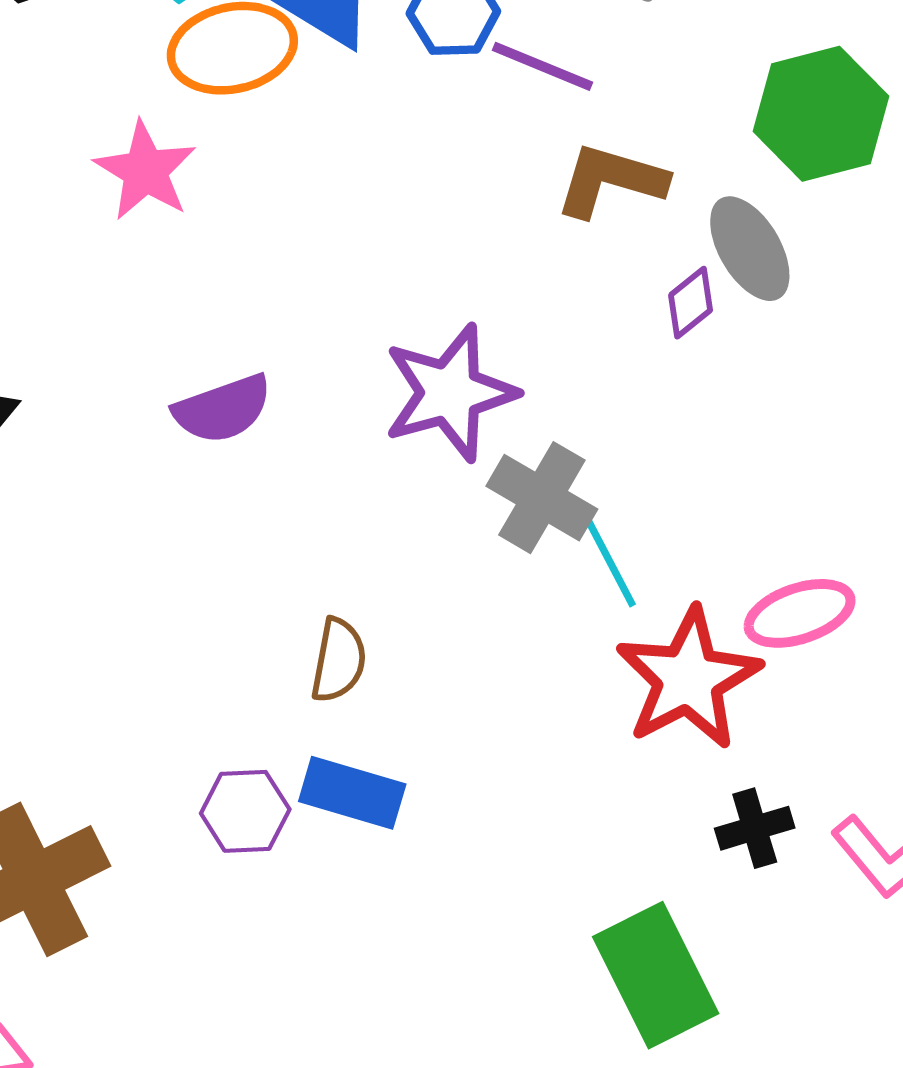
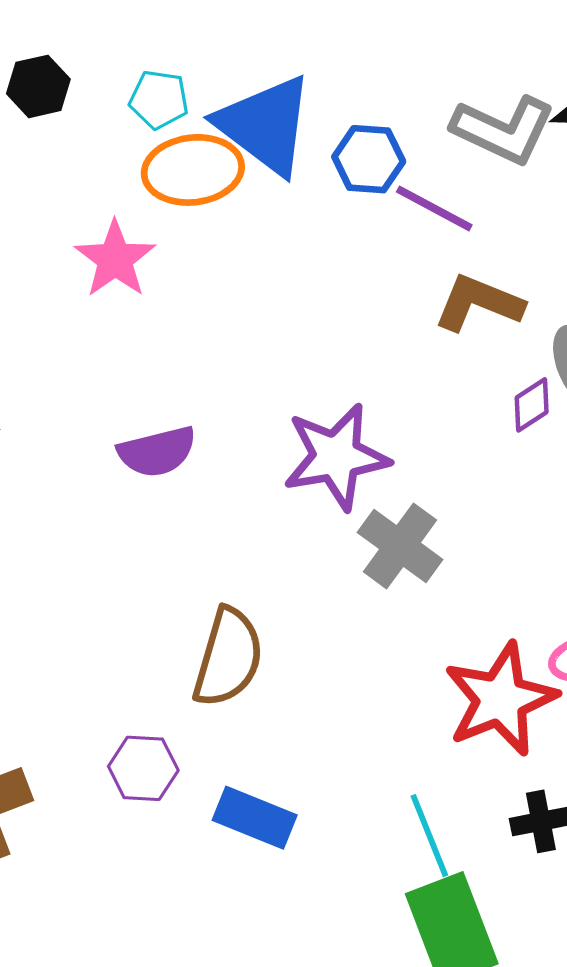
cyan line: (607, 557) -> (429, 836), moved
brown semicircle: (339, 660) -> (228, 657), size x1.5
blue rectangle: (352, 793) -> (255, 818), moved

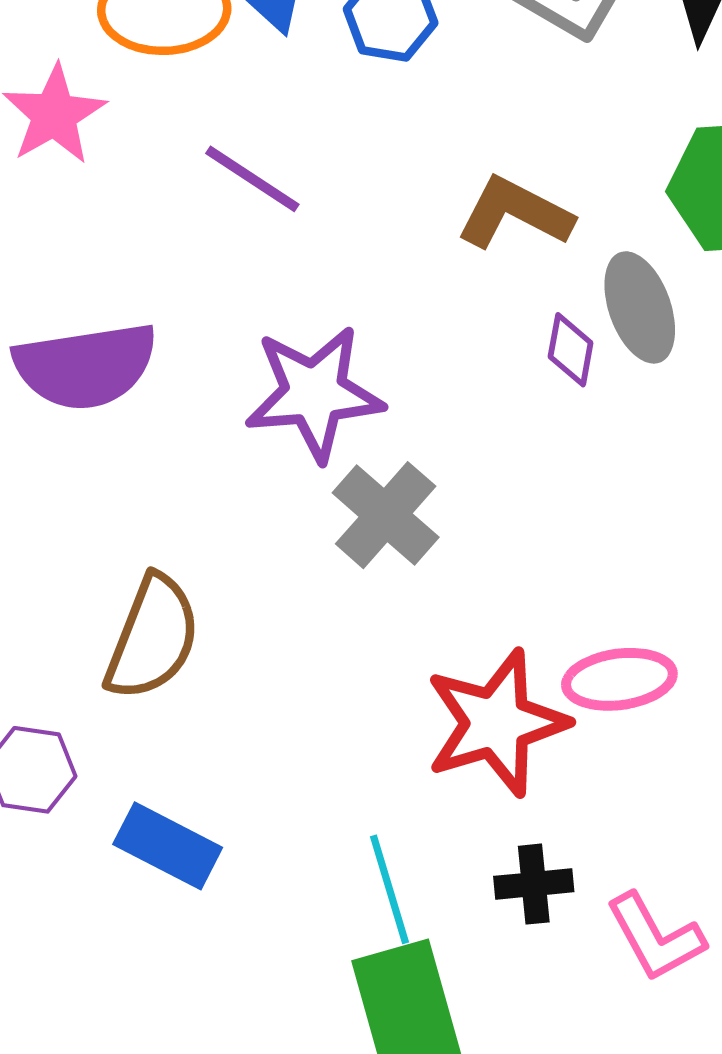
purple line: (434, 208) -> (252, 179), moved
purple diamond: (532, 405) -> (571, 350), turned -52
purple semicircle: (157, 452) -> (86, 366), size x1.4

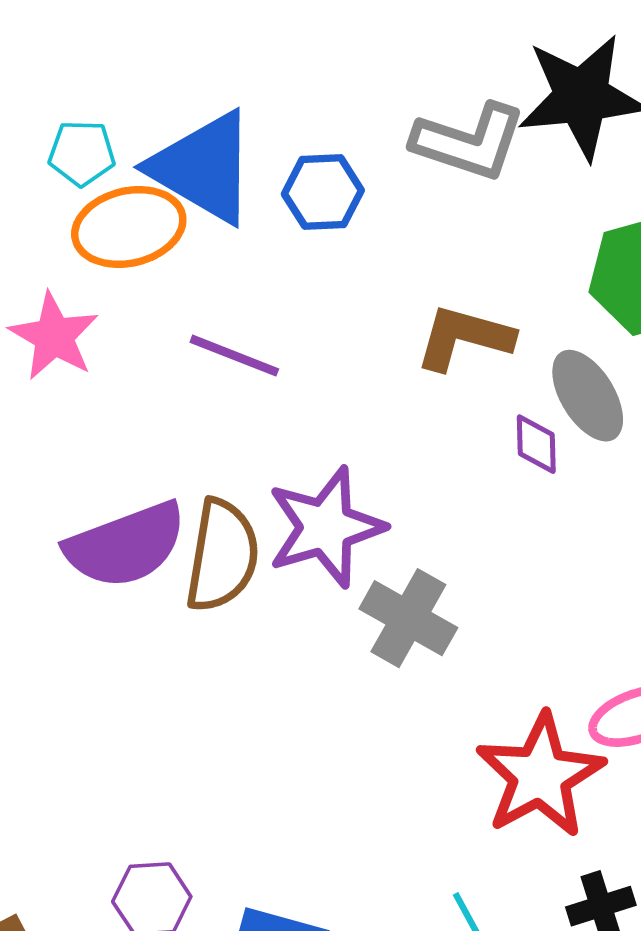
brown semicircle: (153, 638) -> (222, 556), moved

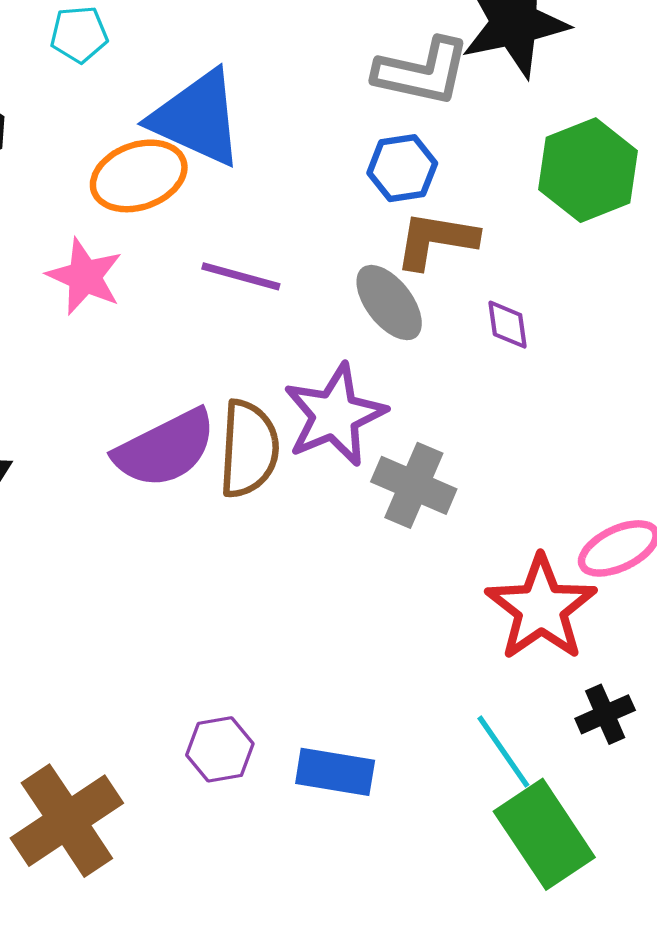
cyan pentagon: (82, 153) -> (79, 34), moved
blue hexagon: (323, 192) -> (402, 168), moved
gray ellipse: (588, 396) -> (389, 303), moved

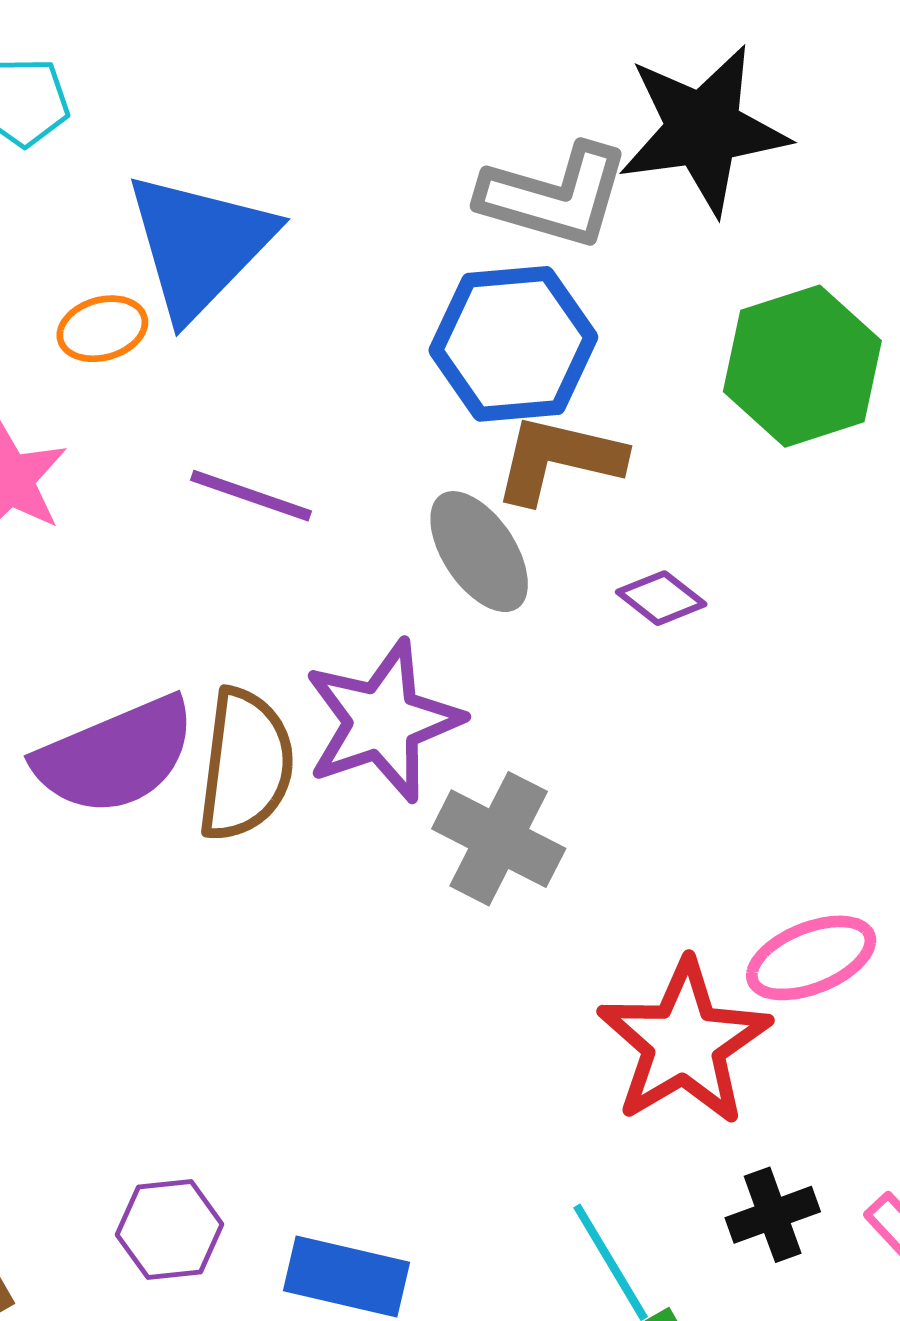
blue triangle: (197, 118) -> (199, 245), turned 46
blue hexagon: (402, 168) -> (513, 344), size x1.5
orange ellipse: (139, 176) -> (102, 329), size x0.6
purple diamond: (508, 325) -> (661, 598), turned -48

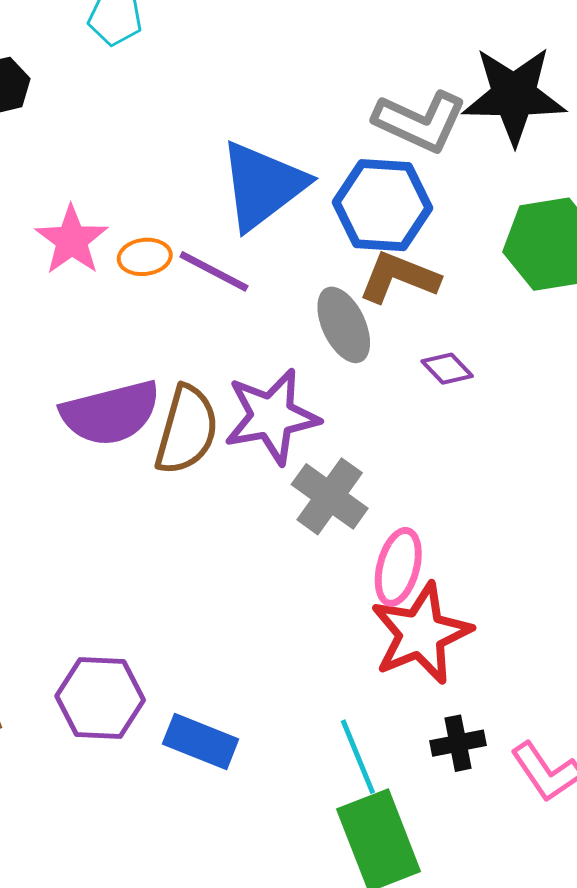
blue triangle: (199, 245) -> (263, 185), moved
orange ellipse: (102, 329) -> (145, 257), moved
pink ellipse: (811, 958) -> (398, 567), moved, turned -62
purple hexagon: (170, 1230) -> (100, 698), size x1.4

